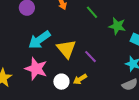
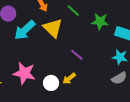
cyan arrow: (39, 40) -> (25, 30), moved
yellow triangle: (66, 49) -> (53, 28), moved

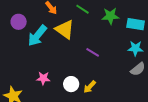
pink star: (24, 73) -> (43, 78), size x0.6
yellow arrow: (69, 79) -> (90, 87), moved

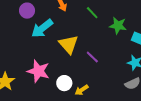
yellow triangle: (65, 29) -> (69, 44), moved
pink star: (43, 78) -> (38, 71), size x1.6

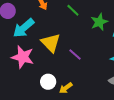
green star: (118, 26) -> (99, 22), turned -30
pink star: (38, 71) -> (23, 57), moved

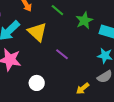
yellow triangle: (51, 43) -> (37, 32), moved
yellow arrow: (66, 88) -> (83, 88), moved

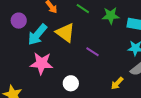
green star: (84, 20) -> (111, 16), turned 30

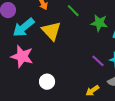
purple line: (93, 52) -> (98, 61), moved

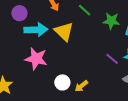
cyan arrow: (24, 27) -> (36, 30), turned -140
yellow arrow: (92, 91) -> (81, 86), moved

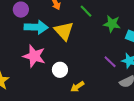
white circle: (62, 82) -> (60, 70), moved

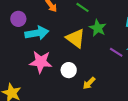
green star: (112, 24) -> (98, 28), moved, turned 30
yellow triangle: (64, 31) -> (76, 38), moved

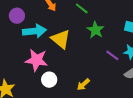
yellow triangle: (76, 38) -> (61, 39), moved
white circle: (69, 70) -> (49, 80), moved

